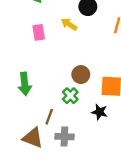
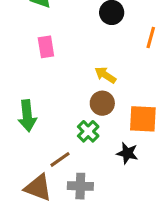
yellow arrow: (69, 24) -> (105, 75), moved
brown line: (49, 117) -> (60, 159), turned 35

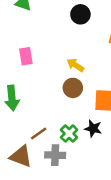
pink rectangle: (46, 47) -> (26, 56), moved
green cross: (88, 131) -> (69, 134), moved

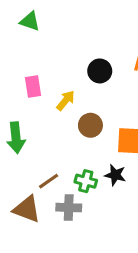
black circle: (80, 14) -> (100, 71), moved
yellow arrow: (75, 65) -> (66, 100), moved, turned 96
green cross: (69, 134) -> (86, 181), turned -30

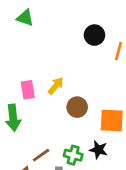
black circle: (100, 71) -> (94, 35), moved
pink rectangle: (33, 86) -> (28, 90), moved

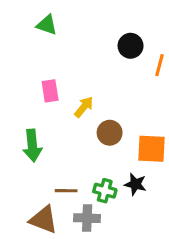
pink rectangle: (28, 90) -> (50, 91), moved
brown line: (41, 155) -> (66, 191), turned 36

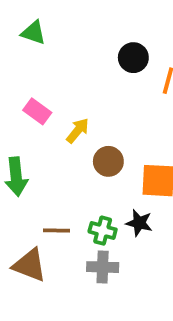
pink rectangle: (50, 91) -> (37, 111), turned -45
gray cross: (87, 218) -> (103, 267), moved

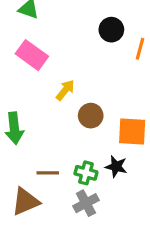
pink rectangle: (37, 111) -> (32, 55), moved, size x1.4
brown triangle: (30, 265) -> (25, 202), turned -44
gray cross: (103, 267) -> (86, 203), turned -30

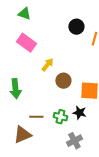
gray cross: (86, 203) -> (74, 141), moved

